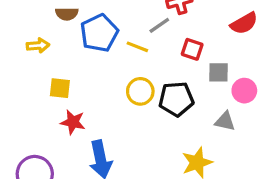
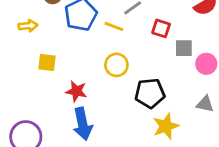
black pentagon: (176, 99) -> (150, 93), moved
gray triangle: (225, 121) -> (205, 104), moved
red star: (73, 122) -> (76, 91), moved

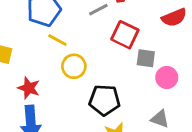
yellow line: (114, 26) -> (57, 40), moved
red square: (161, 28) -> (125, 35), size x1.4

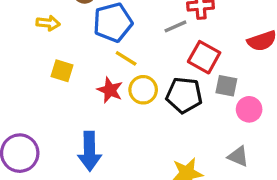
red star: (29, 88) -> (110, 90), moved
black pentagon: (104, 100) -> (184, 95), moved

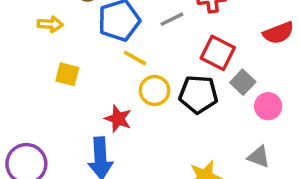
gray line: (175, 26) -> (172, 19), moved
gray square: (226, 86) -> (243, 82), turned 35
red star: (110, 90) -> (118, 119), moved

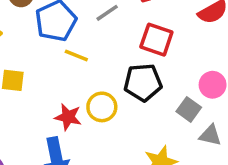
gray square: (243, 82) -> (189, 109), moved
yellow circle: (155, 90) -> (102, 107), moved

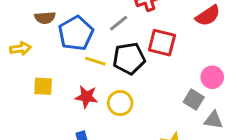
black pentagon: (143, 82) -> (129, 59), moved
red star: (68, 117) -> (86, 97), moved

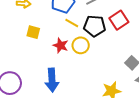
red square: (162, 43) -> (119, 20), turned 30
yellow circle: (120, 103) -> (81, 45), moved

